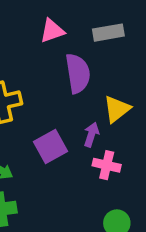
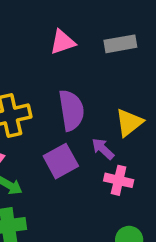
purple semicircle: (78, 73) -> (71, 110), moved
purple arrow: (91, 135) -> (103, 149), turned -65

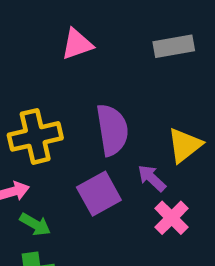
pink triangle: (63, 42) -> (77, 44), moved
pink cross: (119, 180) -> (172, 218), turned 32

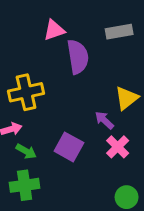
purple semicircle: (112, 130) -> (78, 57), moved
purple square: (99, 194) -> (69, 147), moved, turned -32

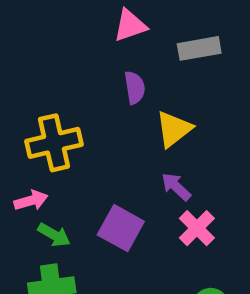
pink triangle: (54, 30) -> (130, 25), moved
purple semicircle: (78, 57) -> (135, 88), size x0.6
yellow triangle: (127, 98) -> (174, 129), moved

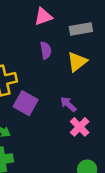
yellow triangle: (174, 129) -> (77, 62), moved
purple square: (121, 228) -> (26, 103), moved

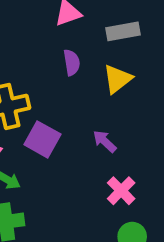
pink cross: (80, 127) -> (121, 191), moved

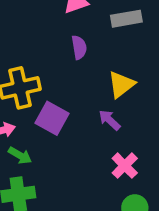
yellow triangle: (117, 79) -> (121, 85), moved

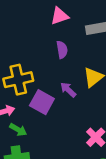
purple arrow: (109, 120) -> (68, 90), moved

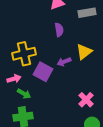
purple arrow: (68, 90) -> (64, 62), turned -64

